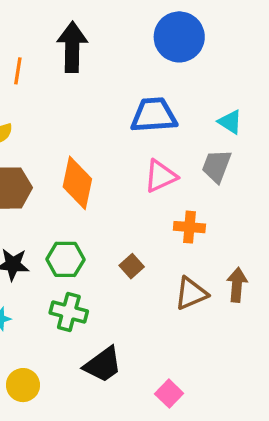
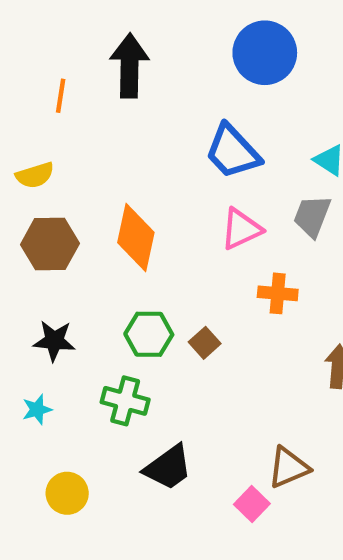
blue trapezoid: (154, 115) -> (233, 152), turned -129
green hexagon: (65, 259) -> (149, 334), moved
brown triangle: (191, 293) -> (288, 467), moved

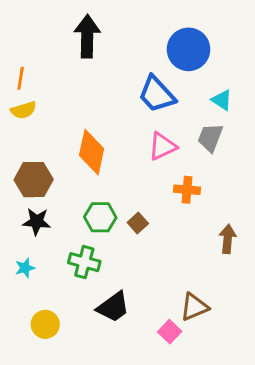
blue circle: (265, 53) -> (189, 49), moved
orange line: (61, 96) -> (21, 78), moved
brown hexagon: (50, 244) -> (34, 180), moved

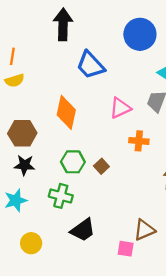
blue trapezoid: (157, 94) -> (90, 65), moved
cyan star: (25, 268) -> (16, 200), size x1.5
pink square: (170, 332) -> (126, 249), turned -35

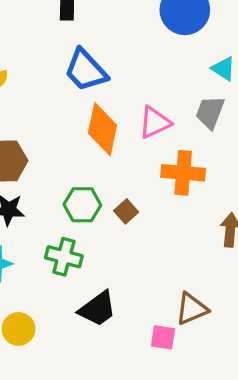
blue trapezoid: (90, 65) -> (86, 70), moved
orange diamond: (66, 112) -> (103, 129), moved
orange cross: (139, 141) -> (183, 173), size x1.4

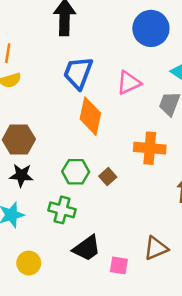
blue trapezoid: (86, 70) -> (78, 73), turned 64
pink triangle: (155, 122) -> (129, 83), moved
pink square: (163, 337) -> (119, 265), moved

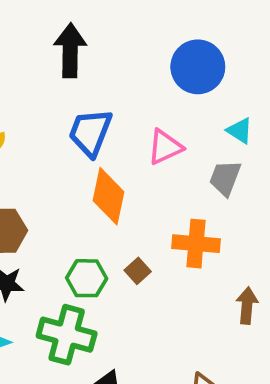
brown square: (108, 177) -> (138, 271), moved
green cross: (62, 210) -> (67, 335), size x1.4

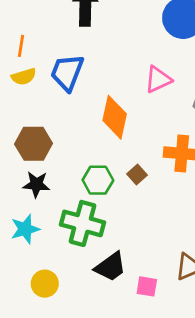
blue trapezoid: (90, 132) -> (67, 72), moved

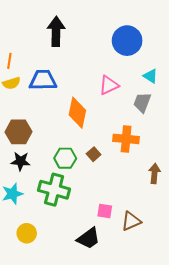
blue trapezoid: (67, 72) -> (43, 80), turned 68
black trapezoid: (110, 267) -> (89, 238), moved
pink square: (147, 286) -> (105, 211), moved

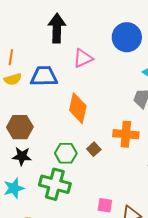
pink triangle: (109, 85) -> (83, 58), moved

